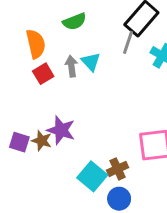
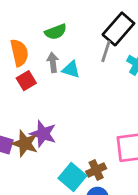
cyan triangle: (91, 62) -> (71, 69), turned -30
gray arrow: (71, 66) -> (53, 62), moved
brown star: (42, 141) -> (25, 143), size x1.4

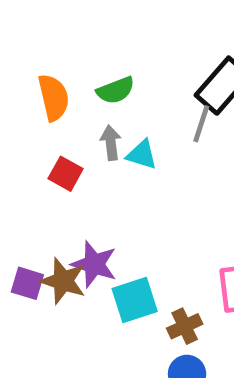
orange semicircle: (19, 53) -> (54, 97), moved
red square: (26, 81) -> (66, 174), turned -30
cyan square: (72, 177) -> (135, 300), moved, turned 32

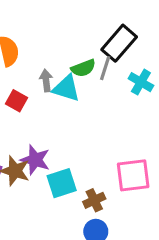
green semicircle: (116, 90) -> (83, 68), moved
cyan triangle: (142, 155) -> (66, 88), size x1.4

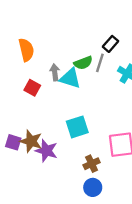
black rectangle: (119, 43) -> (111, 44), size x0.6
purple star: (35, 160) -> (46, 151), moved
cyan square: (62, 183) -> (77, 127), moved

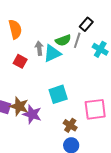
cyan triangle: (70, 78) -> (52, 53), turned -42
brown cross: (92, 164) -> (70, 125), turned -32

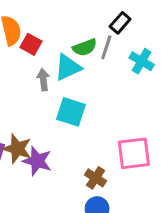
gray arrow: (39, 48) -> (43, 80), moved
red square: (20, 61) -> (31, 44), moved
cyan square: (58, 94) -> (71, 112), moved, turned 36

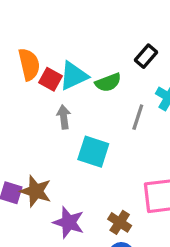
gray line: (106, 47) -> (138, 117), moved
cyan triangle: (68, 67) -> (74, 76), moved
purple star: (37, 161) -> (69, 222), moved

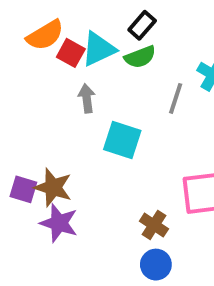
black rectangle: (146, 56) -> (142, 25), moved
orange semicircle: (29, 64) -> (45, 35), turned 72
purple star: (69, 222) -> (59, 223), moved

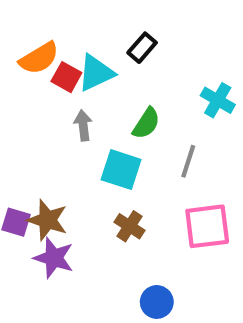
green semicircle: (140, 57) -> (146, 123), moved, turned -36
gray line: (176, 98) -> (188, 161), moved
brown cross: (154, 225) -> (129, 226), moved

